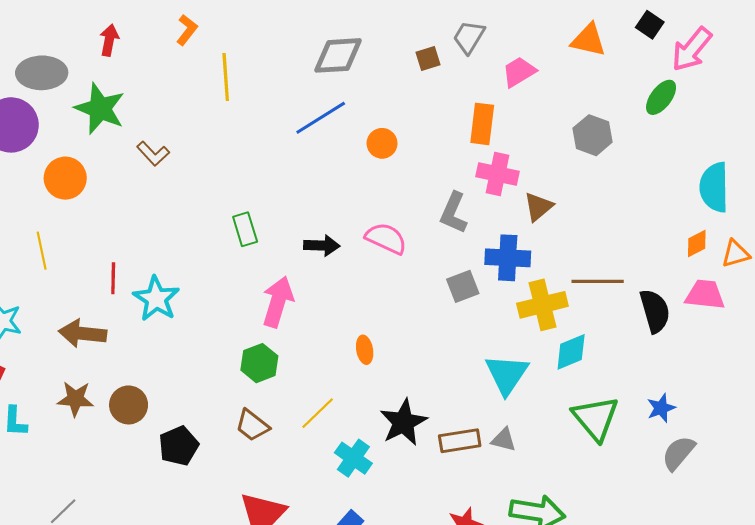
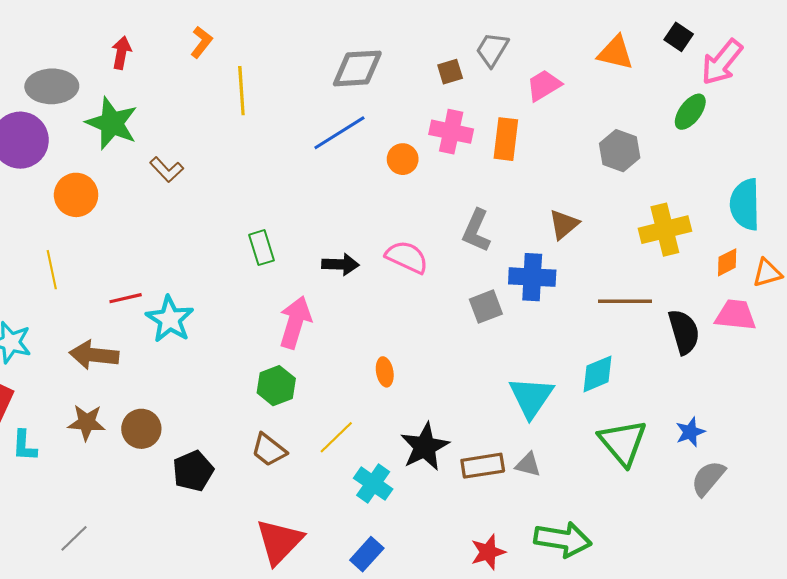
pink cross: (498, 174) -> (451, 132), moved
red line: (113, 278) -> (126, 298), turned 76
yellow cross: (542, 305) -> (665, 230), moved

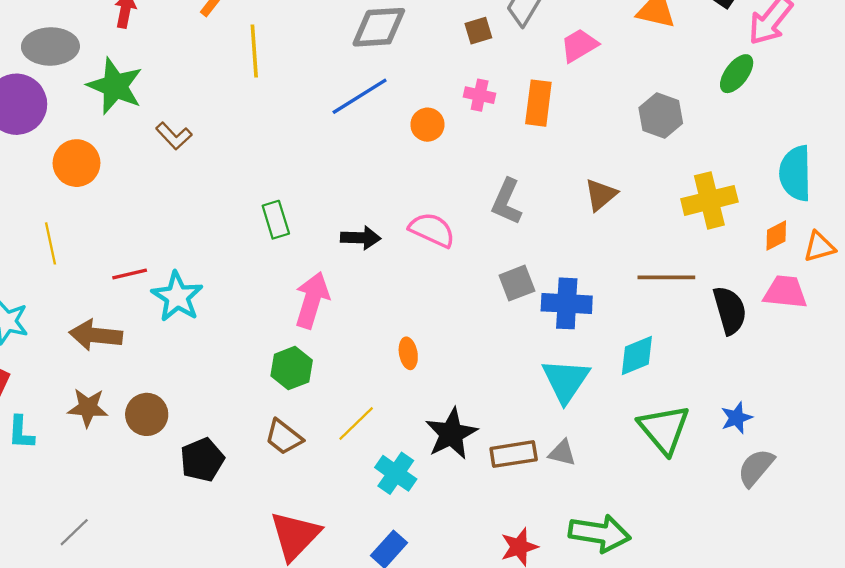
pink cross: (451, 132) -> (480, 95), size x0.7
blue cross: (532, 277) -> (567, 303), moved

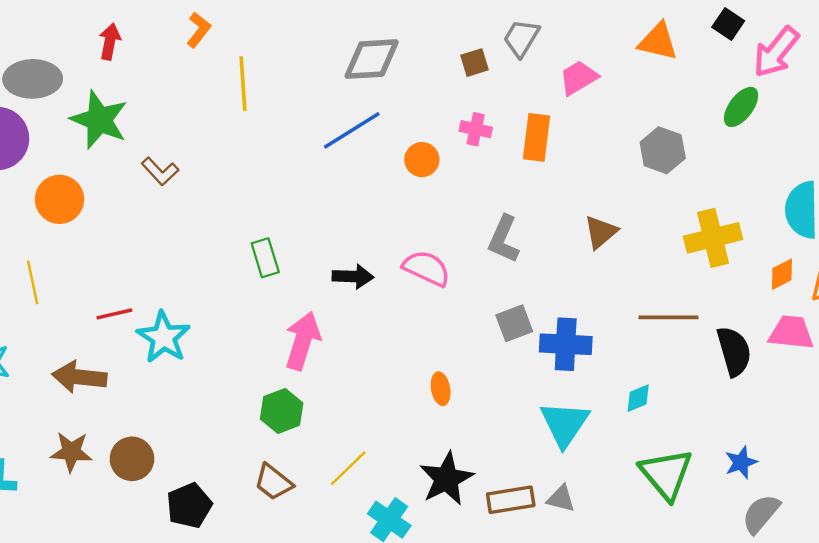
orange ellipse: (408, 353) -> (441, 389), moved
cyan diamond: (637, 356) -> (638, 398), size x0.7

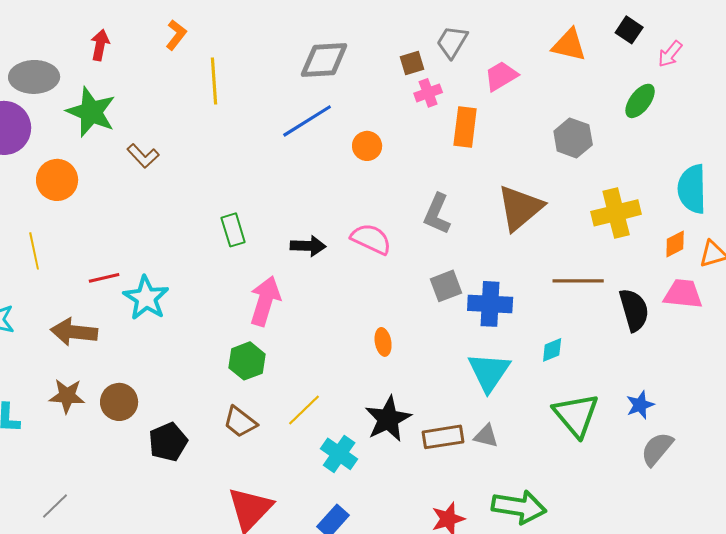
pink arrow: (776, 52) -> (670, 54), size x0.6
pink cross: (476, 129) -> (428, 93), moved, turned -32
brown triangle: (601, 232) -> (520, 208), size x1.6

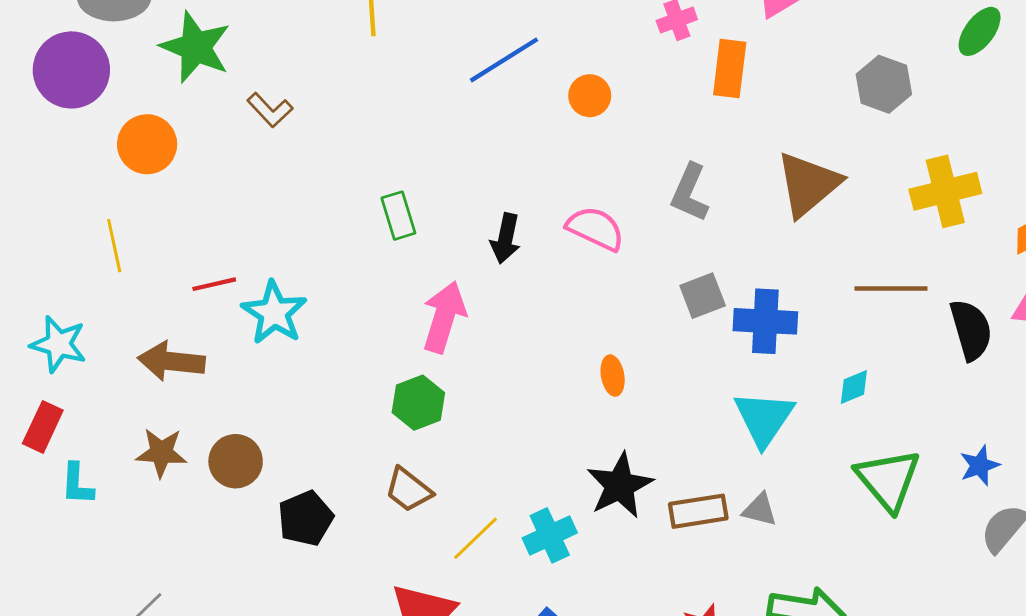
black arrow: (308, 246) -> (505, 238), turned 100
yellow line: (304, 410) -> (475, 538), moved
cyan cross: (339, 454) -> (550, 535), turned 30

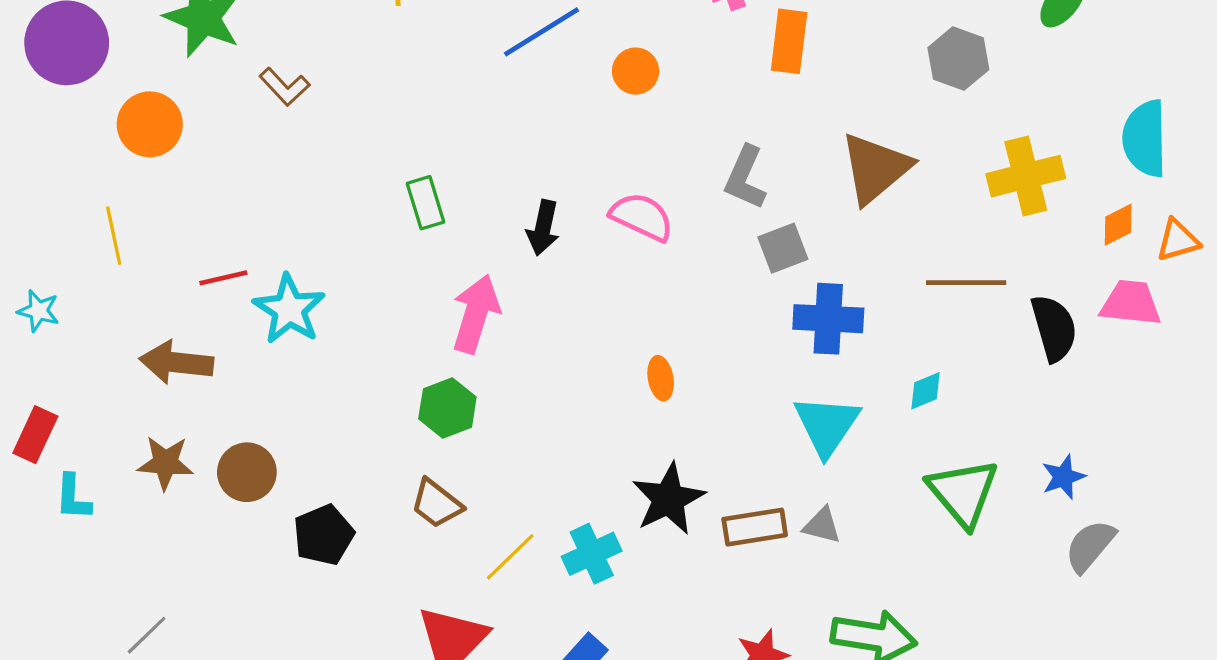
gray square: (703, 296) -> (783, 248), moved
cyan star: (59, 344) -> (38, 311), moved, size x0.7

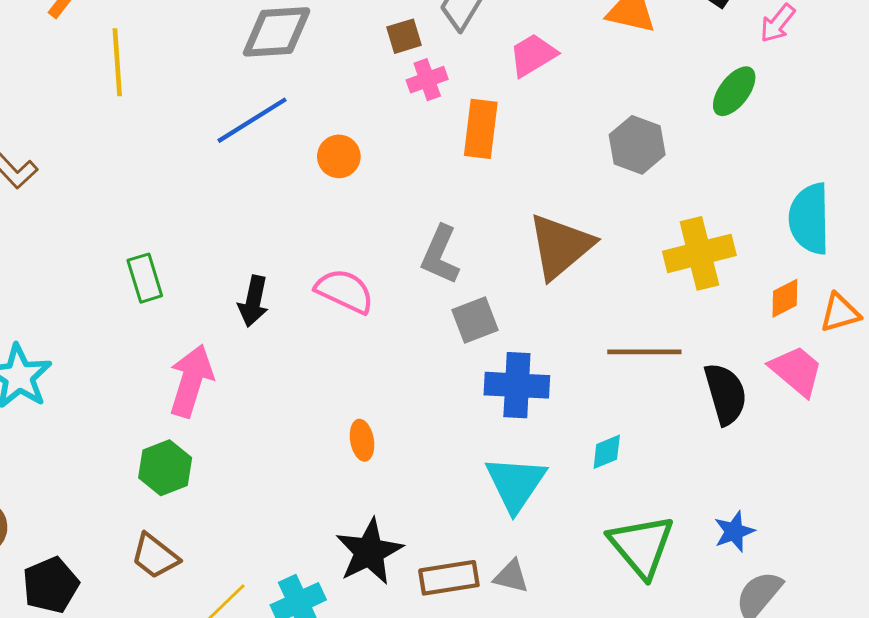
pink trapezoid: (1131, 303) -> (796, 371), turned 34

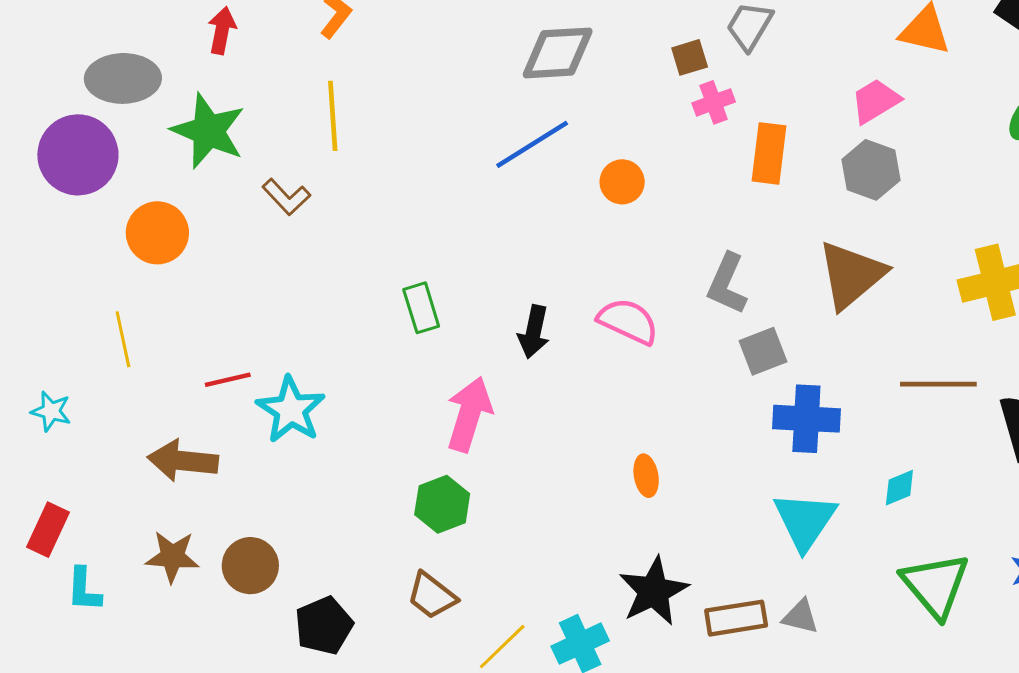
pink trapezoid: (533, 55) -> (875, 101), moved
yellow line: (117, 62) -> (333, 116), moved
gray hexagon: (637, 145) -> (871, 170), moved

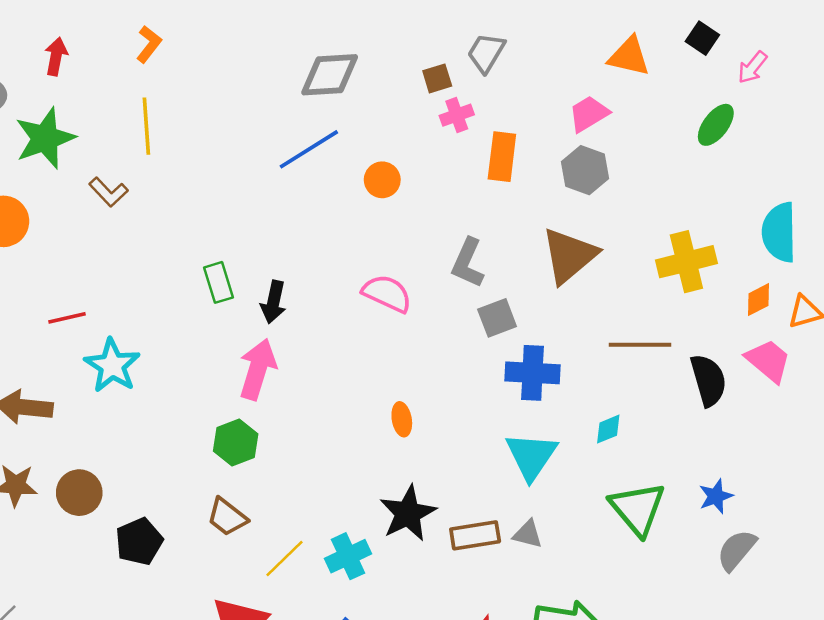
green star: (208, 131) -> (45, 138), turned 30
black arrow: (534, 332) -> (273, 302), moved
red line: (228, 380) -> (67, 318), moved

